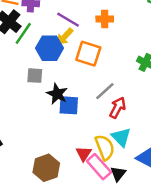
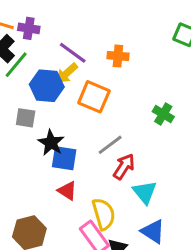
cyan triangle: (121, 137) -> (145, 192), moved
red triangle: (84, 154) -> (67, 191), moved, turned -35

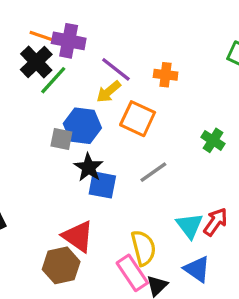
purple cross: (29, 28) -> (69, 41), size x1.4
blue hexagon: (47, 86) -> (82, 126), moved
red arrow: (124, 167) -> (215, 222), moved
red triangle: (67, 191) -> (78, 236), moved, size x1.5

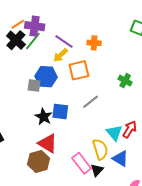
orange line: (41, 36) -> (18, 24), turned -48
green line: (53, 80) -> (33, 41), moved
orange square: (138, 119) -> (79, 70), turned -35
black star: (89, 167) -> (44, 117), moved
yellow semicircle: (143, 248) -> (100, 149), moved

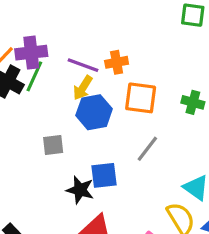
orange cross: (94, 43) -> (117, 62), moved
orange square: (79, 70) -> (141, 98), moved, turned 35
blue hexagon: (46, 77) -> (94, 112), moved

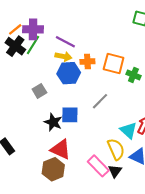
orange cross: (117, 62) -> (87, 62), moved
yellow arrow: (83, 88) -> (63, 56), turned -119
orange square: (141, 98) -> (114, 64), moved
gray square: (53, 145) -> (39, 91), turned -32

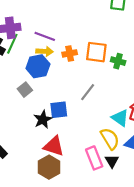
blue hexagon: (69, 73) -> (38, 66), moved
black star: (53, 122) -> (43, 119), turned 30
pink rectangle: (98, 166) -> (94, 158), turned 30

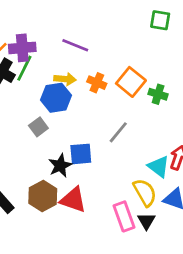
purple line: (45, 36) -> (75, 45), moved
orange square: (96, 52) -> (131, 82), turned 30
orange cross: (70, 53) -> (97, 83), turned 32
brown hexagon: (49, 167) -> (43, 196), moved

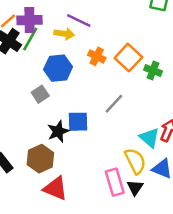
yellow arrow: (65, 79) -> (64, 34), moved
red triangle: (73, 200) -> (55, 188), moved

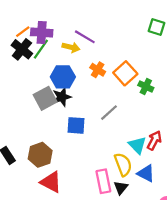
gray square: (40, 94) -> (45, 98), size x1.5
black star: (58, 131) -> (62, 97), moved

